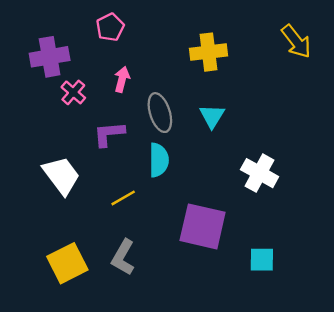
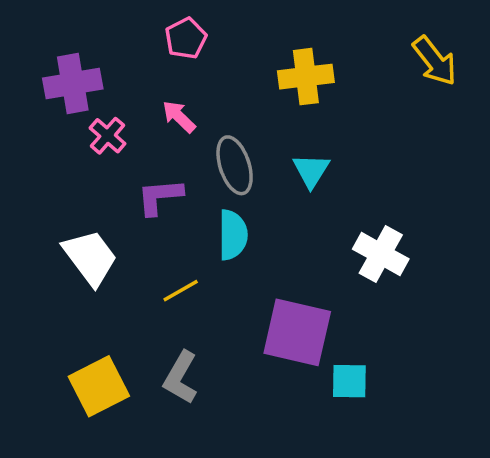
pink pentagon: (110, 27) -> (186, 38), moved
pink arrow: (122, 79) -> (179, 117), turned -60
cyan square: (262, 260) -> (349, 381), moved

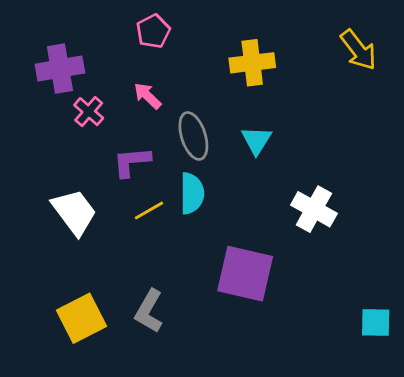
yellow line: (181, 291) -> (149, 211), moved
cyan square: (349, 381) -> (376, 323), moved

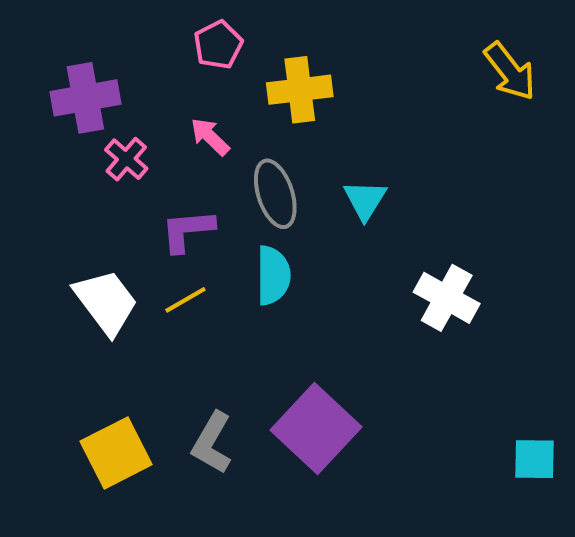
yellow cross: (252, 63) -> (300, 90), moved
yellow line: (149, 211) -> (185, 300), moved
purple square: (245, 274) -> (316, 428), moved, turned 30

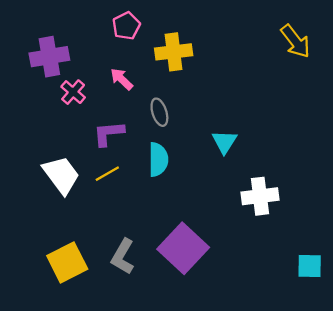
gray ellipse: (275, 194) -> (159, 112), size x0.7
cyan triangle: (365, 200) -> (224, 142), moved
white cross: (447, 298) -> (260, 196), moved, turned -36

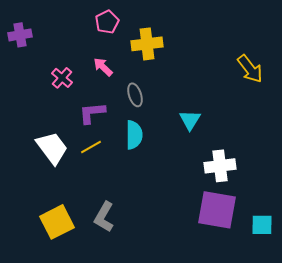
yellow arrow: (295, 41) -> (250, 69), moved
purple cross: (49, 57) -> (20, 35), moved, size x0.7
purple square: (183, 248) -> (217, 210), moved, turned -33

